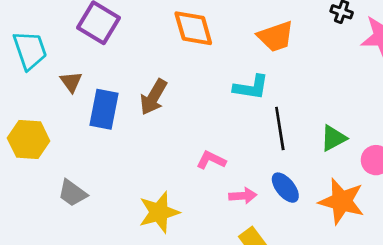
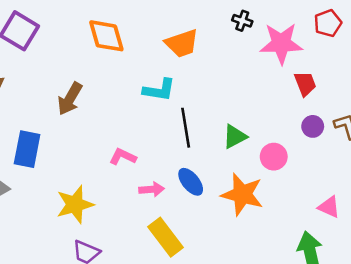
blue rectangle: (104, 109) -> (27, 149), moved

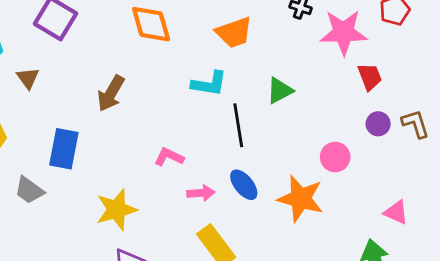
green triangle: (235, 136) -> (280, 91), moved

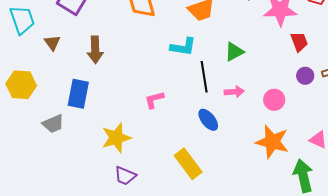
brown arrow: (111, 93) -> (95, 50), moved, turned -32
pink L-shape: (169, 157) -> (154, 100), turned -40
gray trapezoid: (29, 190) -> (53, 124), turned -60
pink arrow: (201, 193) -> (234, 92), moved
orange star: (301, 199) -> (272, 142), moved

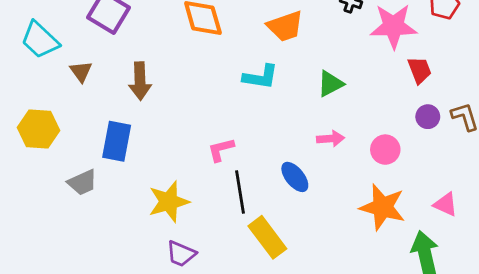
cyan trapezoid: (22, 20) -> (40, 40), turned 152
black line: (204, 77) -> (240, 192), moved

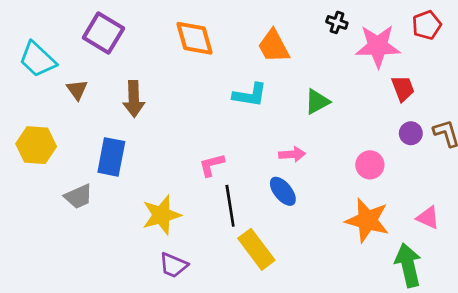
orange trapezoid: (285, 26) -> (274, 46), turned 81
pink arrow: (330, 139) -> (292, 154), moved

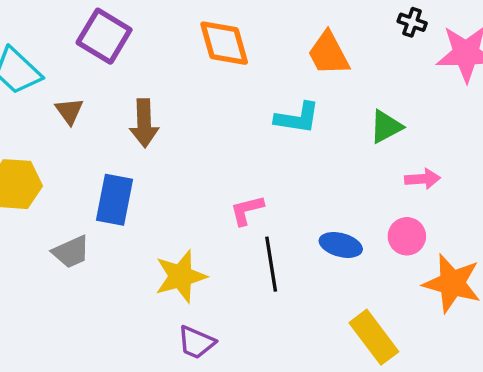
pink arrow: (292, 154) -> (423, 179), moved
pink circle: (370, 165) -> (407, 236), moved
blue ellipse: (283, 191) -> (341, 245), turned -36
yellow rectangle: (256, 249) -> (374, 337), moved

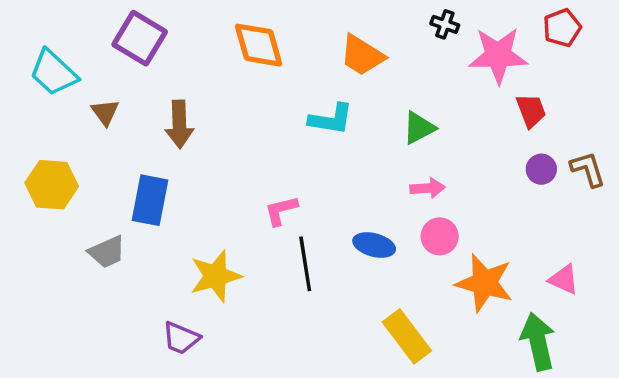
orange trapezoid: (329, 54) -> (362, 55), turned -30
pink arrow: (423, 179) -> (428, 188), moved
purple trapezoid: (196, 342) -> (181, 338), moved

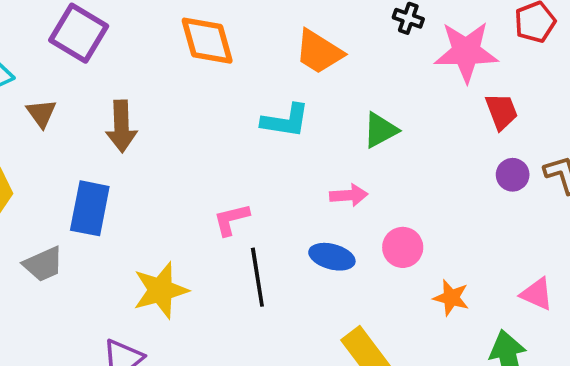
pink arrow: (428, 188) -> (349, 195), moved
orange star: (484, 283) -> (451, 298), size x0.6

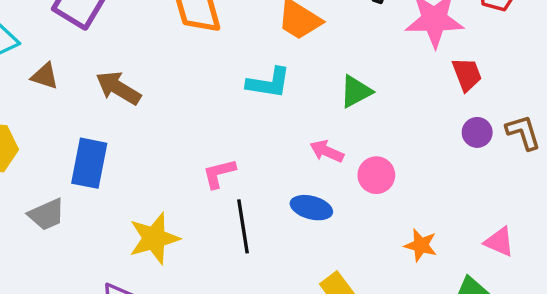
brown triangle: (41, 113) -> (45, 76), turned -36
brown arrow: (121, 126) -> (118, 88), turned 123
pink arrow: (349, 195) -> (327, 151), turned -152
pink circle: (403, 247) -> (376, 175), moved

